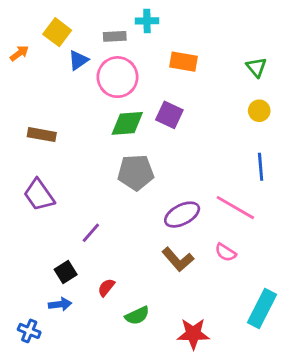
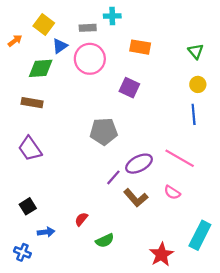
green diamond: (127, 123) -> (41, 68), moved
blue line: (261, 167) -> (194, 114), moved
purple line: (91, 233) -> (113, 177), moved
black square: (66, 272) -> (28, 206), moved
red star: (193, 334) -> (161, 254), moved, turned -30

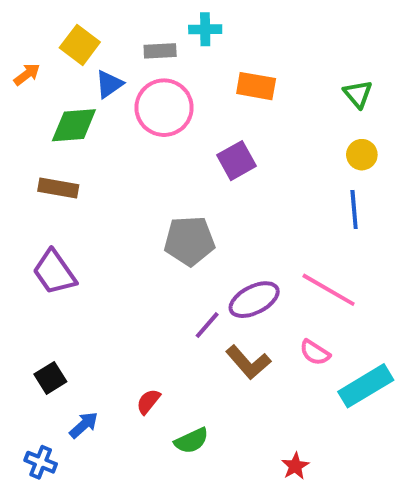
purple square: (129, 88) -> (236, 161), turned 36
blue arrow: (46, 232) -> (84, 425), turned -35
cyan rectangle: (200, 235) -> (366, 386), moved, turned 32
red star: (161, 254) -> (295, 466), size x0.6

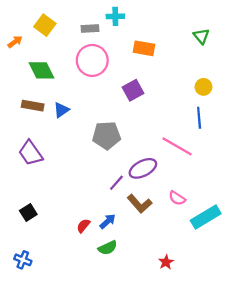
blue triangle: (109, 84) -> (61, 110), moved
green triangle: (358, 94) -> (201, 36), moved
green diamond: (74, 125) -> (42, 70), turned 68
pink line: (329, 290) -> (177, 146), moved
blue arrow: (84, 425) -> (108, 221), moved

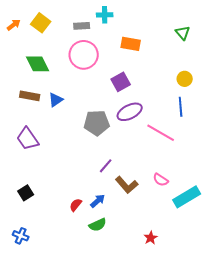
orange arrow: (15, 42) -> (14, 25), moved
purple ellipse: (143, 168) -> (130, 112), moved

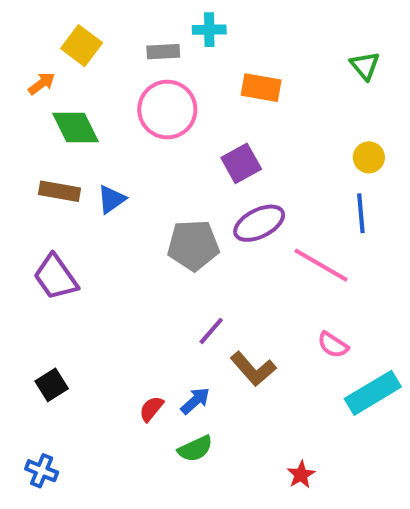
orange arrow: (14, 25) -> (42, 84), moved
pink semicircle: (161, 180) -> (333, 345), moved

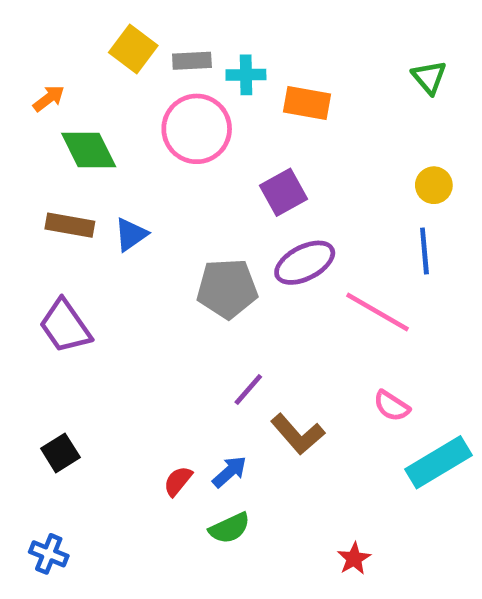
cyan cross: (209, 30) -> (246, 75), moved
yellow square: (82, 46) -> (133, 49), moved

